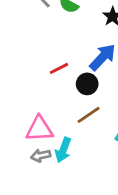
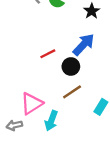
pink triangle: (39, 129) -> (32, 103), turned -30
gray arrow: (41, 156) -> (14, 125), moved

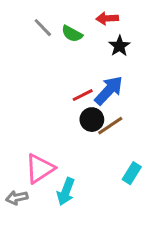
red line: (48, 54) -> (83, 95), moved
brown line: (72, 92) -> (110, 126), moved

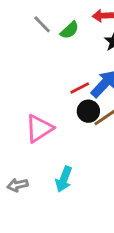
green semicircle: (72, 34) -> (70, 30), turned -72
pink triangle: (40, 169) -> (39, 129), moved

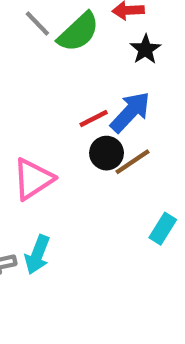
green semicircle: (70, 30) -> (78, 32), size x1.5
cyan arrow: (64, 179) -> (37, 255), moved

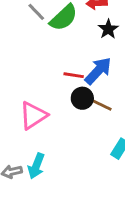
red line: (94, 118) -> (74, 75), turned 36
brown line: (132, 162) -> (100, 104), turned 60

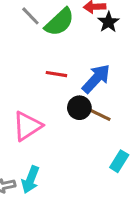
black star: (108, 29) -> (108, 22), moved
red line: (74, 75) -> (56, 74), moved

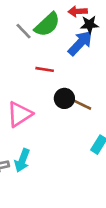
gray line: (30, 16) -> (24, 31), moved
black star: (108, 22) -> (89, 25), turned 30
blue arrow: (96, 79) -> (80, 43), moved

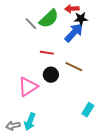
black circle: (64, 98) -> (51, 75), moved
brown line: (80, 104) -> (74, 67), moved

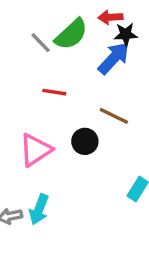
red line: (47, 53) -> (54, 92), moved
black circle: (51, 75) -> (85, 141), moved

